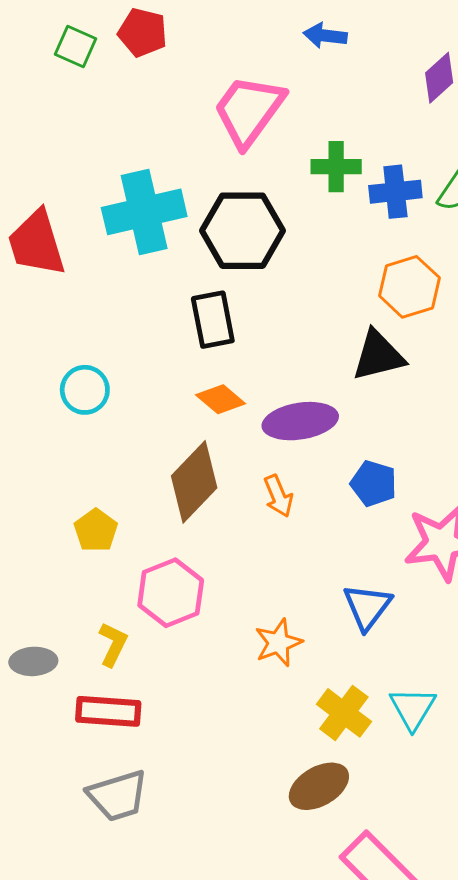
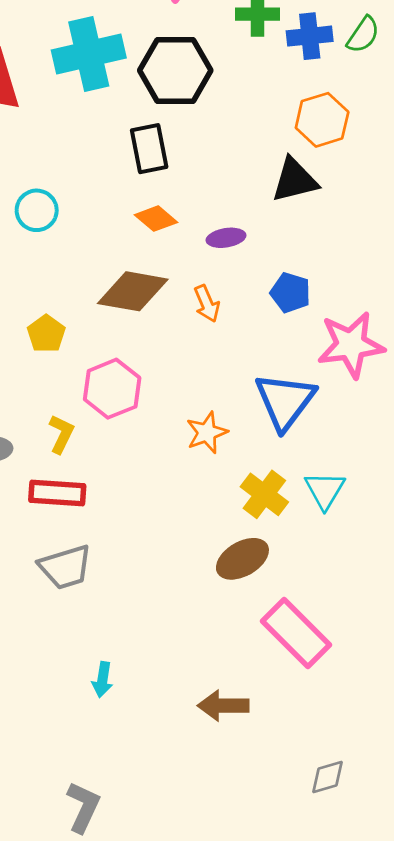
purple ellipse: (300, 421) -> (226, 238), size x0.6
brown diamond: (194, 482) -> (133, 291), turned 56
blue triangle: (367, 607) -> (285, 401), size x1.4

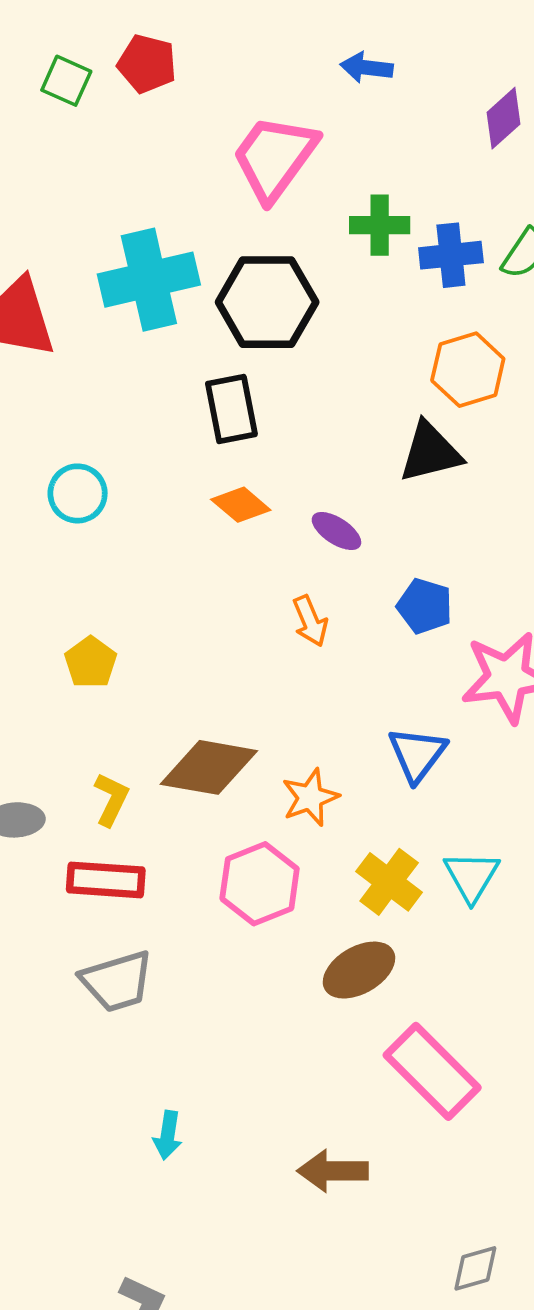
purple ellipse: (226, 238) -> (336, 531), turned 42
brown diamond: (133, 291) -> (209, 767), moved
pink hexagon: (112, 389) -> (260, 884), moved
blue triangle: (285, 401) -> (417, 754), size x0.7

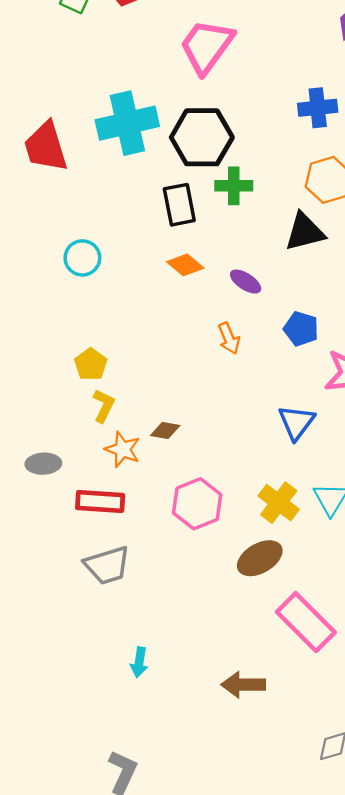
green cross: (380, 225) -> (234, 186), moved
brown diamond: (209, 767) -> (165, 431), size x0.5
orange star: (310, 797) -> (123, 449), moved, turned -30
yellow L-shape: (111, 799) -> (104, 406), moved

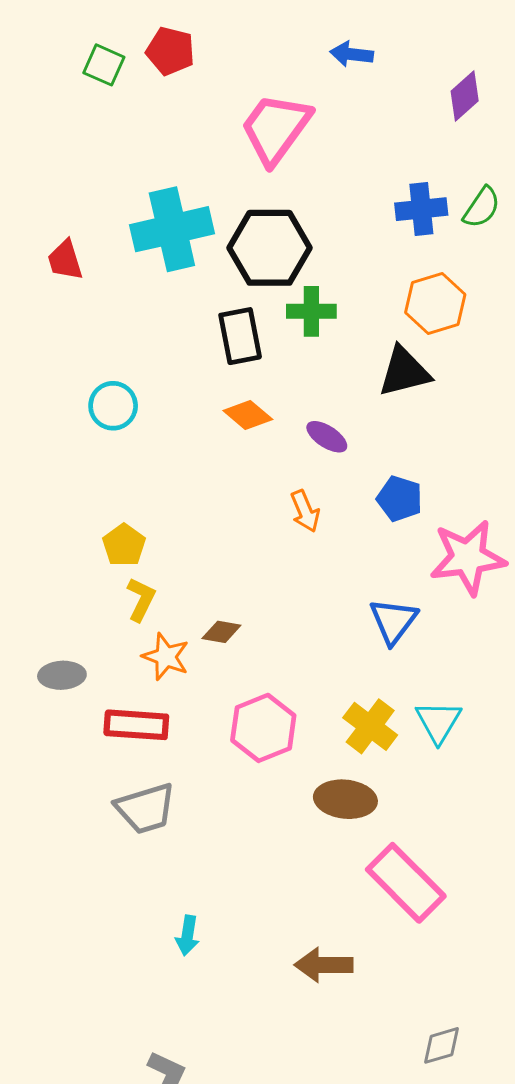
red trapezoid: (46, 147) -> (65, 260), size x0.6
brown ellipse: (260, 558) -> (345, 799), turned 36

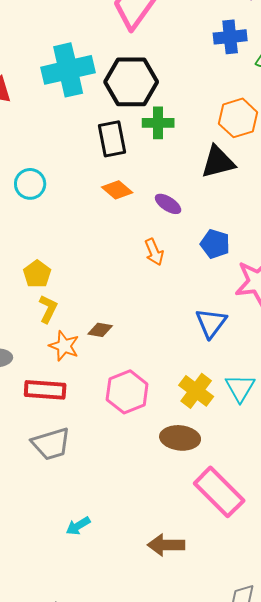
blue cross: (421, 209) -> (230, 37), moved
cyan arrow: (187, 935) -> (78, 526), turned 50

